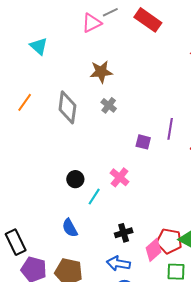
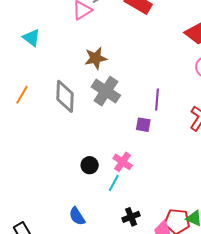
gray cross: (109, 105) -> (106, 91), size x1.8
purple line: (170, 129) -> (157, 100), moved
black circle: (75, 179) -> (90, 165), moved
cyan line: (94, 197) -> (114, 183), moved

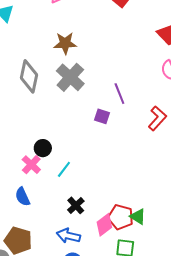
purple line: (157, 100) -> (119, 94), turned -35
pink cross: (123, 162) -> (31, 165), moved
black cross: (131, 217) -> (76, 205), turned -30

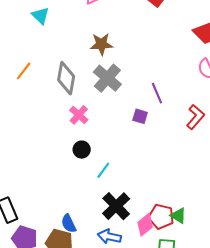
pink cross: (31, 165) -> (79, 115), moved
blue semicircle: (23, 197) -> (69, 224), moved
black cross: (76, 205) -> (116, 206), size x1.6

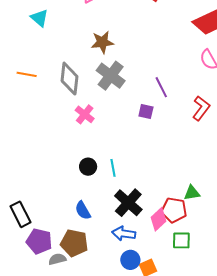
orange line: (24, 71) -> (27, 74), turned 66
black circle: (82, 150) -> (88, 167), moved
cyan line: (103, 170) -> (113, 168), turned -42
green triangle: (178, 216) -> (192, 193), moved, turned -36
blue semicircle: (69, 224) -> (83, 210), moved

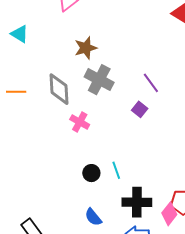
purple square: (146, 111) -> (140, 109), turned 35
black cross: (128, 203) -> (137, 202), turned -32

